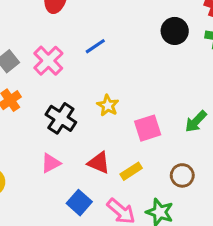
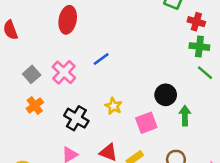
black circle: (175, 31) -> (166, 95), moved
green arrow: (196, 121) -> (185, 116), turned 138

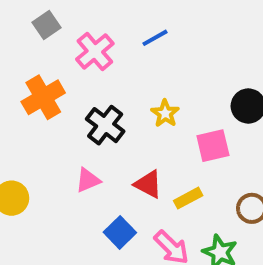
gray square: (32, 74) -> (46, 25), moved
orange cross: (35, 106) -> (43, 97), size x1.5

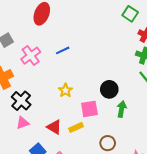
black cross: (105, 125) -> (21, 101), moved
yellow rectangle: (188, 198) -> (76, 127), moved

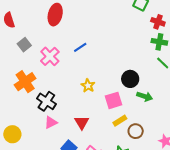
green arrow: (122, 109) -> (145, 96), turned 105
red triangle: (54, 127) -> (82, 122), turned 35
yellow rectangle: (76, 127) -> (120, 121), moved

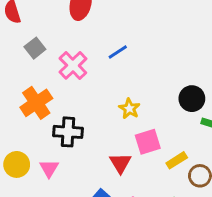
pink square: (114, 100) -> (148, 142), moved
black cross: (46, 101) -> (68, 132), turned -30
pink triangle: (51, 122) -> (49, 168), moved, turned -32
yellow circle: (12, 134) -> (17, 164), moved

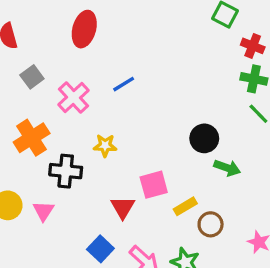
yellow star: (129, 109) -> (105, 145), moved, turned -30

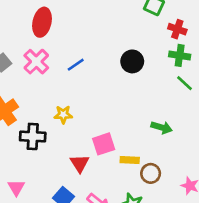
pink cross: (73, 97) -> (36, 62), moved
black circle: (204, 138) -> (132, 61), moved
yellow rectangle: (185, 206) -> (130, 160), turned 36
pink triangle: (44, 211) -> (16, 188), moved

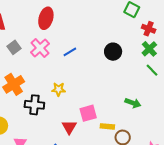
green cross: (180, 55) -> (149, 49), turned 35

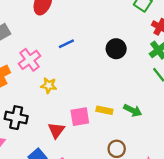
pink cross: (40, 48) -> (30, 60), moved
black cross: (34, 105) -> (16, 118), moved
yellow rectangle: (107, 126) -> (104, 110), moved

